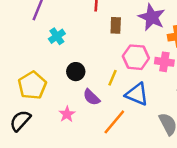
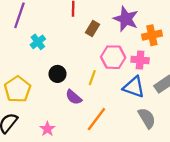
brown rectangle: (116, 25) -> (92, 28), turned 32
blue triangle: (137, 94) -> (134, 87), moved
pink star: (67, 114) -> (47, 129), moved

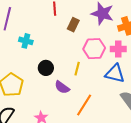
cyan cross: (38, 42) -> (26, 41), turned -32

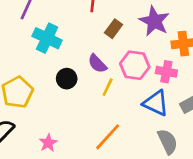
cyan cross: (26, 41) -> (47, 38), size x1.5
purple semicircle: (62, 87) -> (97, 64), moved

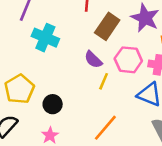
brown rectangle: (113, 29) -> (107, 26), size x1.5
black circle: (67, 79) -> (53, 104), moved

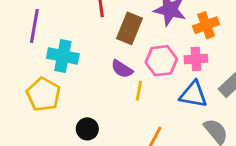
yellow pentagon: (19, 89) -> (43, 94), moved

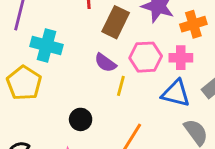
black circle: (87, 129) -> (81, 119), moved

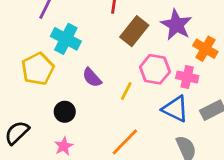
orange cross: (193, 24) -> (205, 49), turned 35
purple semicircle: (105, 63) -> (92, 78), moved
black circle: (81, 119) -> (65, 112), moved

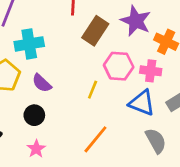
cyan cross: (66, 39) -> (29, 44), turned -32
purple semicircle: (92, 78) -> (42, 83), moved

